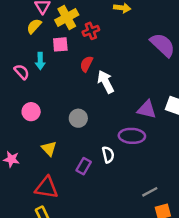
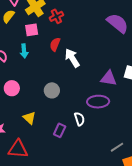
cyan arrow: (40, 61) -> (24, 51), moved
red triangle: (47, 188) -> (18, 149), moved

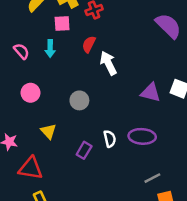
purple ellipse: (98, 102) -> (142, 136), moved

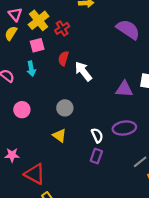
yellow triangle: (48, 131) -> (59, 136), moved
purple rectangle: (84, 150) -> (96, 156), moved
red triangle: (31, 168) -> (35, 174), turned 30

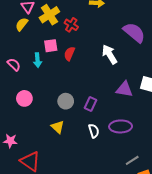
red cross: (62, 28) -> (71, 25), turned -32
pink square: (37, 45) -> (51, 46), moved
white arrow: (83, 71) -> (110, 54), moved
purple rectangle: (96, 156) -> (90, 104), moved

